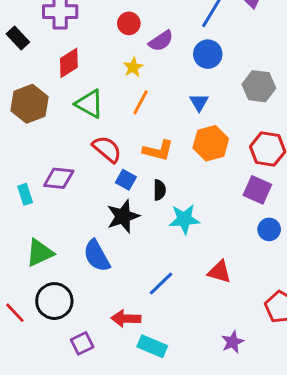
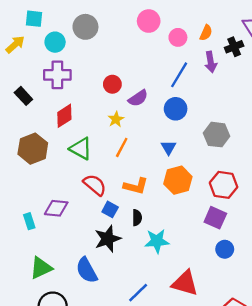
red triangle: (219, 272) -> (185, 283), size x1.4

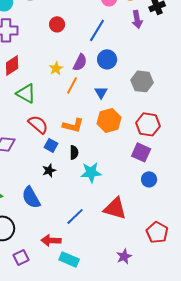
blue line: (179, 75) -> (97, 30), moved
red circle: (112, 84) -> (57, 24), moved
purple semicircle: (138, 98) -> (80, 62), moved, turned -30
orange line: (122, 147) -> (72, 85), moved
black star: (108, 239) -> (49, 170), size x0.6

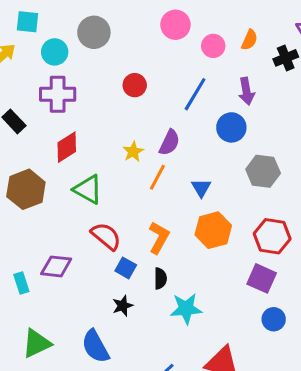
purple arrow: (137, 19) -> (246, 91), moved
blue circle: (107, 59) -> (231, 127), moved
orange L-shape: (73, 125) -> (159, 238), turned -75

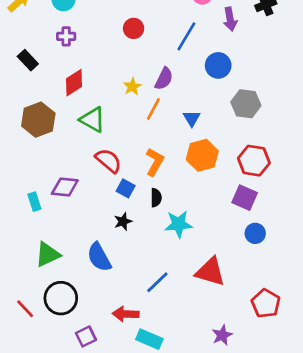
purple arrow: (246, 91) -> (230, 19), moved
purple cross: (58, 94) -> (66, 36), size x0.6

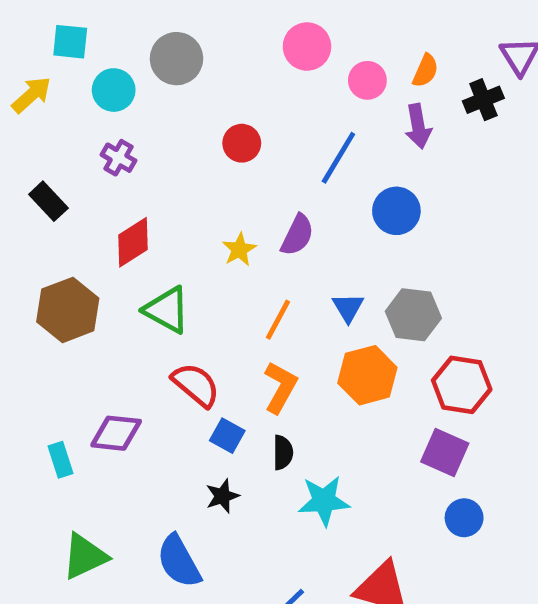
purple cross: (66, 36) -> (118, 158), turned 30
gray hexagon: (246, 104) -> (413, 315), moved
orange line: (153, 109) -> (278, 320), moved

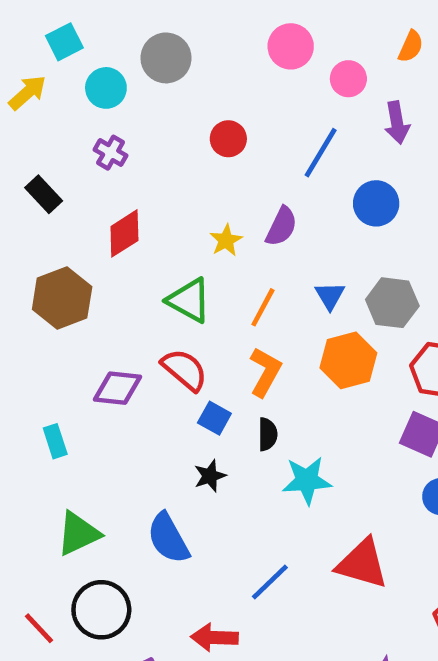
cyan square: (70, 42) -> (64, 42), turned -33
orange semicircle: (425, 71) -> (411, 46), moved
green triangle: (167, 310) -> (189, 300), moved
purple diamond: (116, 433) -> (118, 388), moved

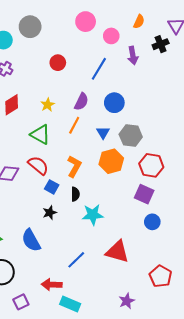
blue circle: (376, 203) -> (114, 103), moved
yellow star: (226, 240) -> (48, 105), moved
orange line: (263, 307) -> (74, 125), moved

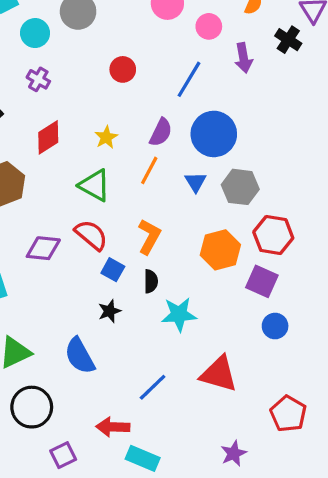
black cross: (161, 44) -> (288, 40), turned -35
blue circle: (114, 103) -> (214, 134), size x1.4
orange hexagon: (111, 161) -> (220, 250), moved

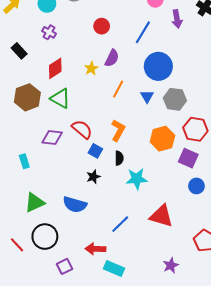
purple semicircle: (161, 132) -> (112, 58), moved
green triangle: (95, 185) -> (60, 98), moved
blue semicircle: (80, 356) -> (75, 205), turned -45

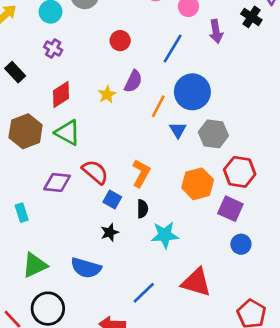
orange line: (118, 89) -> (158, 106), moved

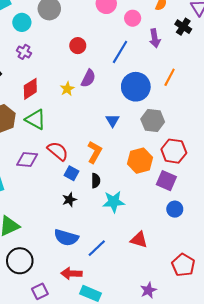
orange line: (158, 106) -> (170, 77), moved
blue triangle: (178, 130) -> (113, 120), moved
blue semicircle: (86, 268) -> (66, 238), moved
red triangle: (196, 282) -> (139, 240), size x0.7

